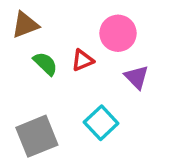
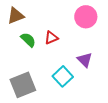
pink circle: (118, 33) -> (86, 17), moved
purple triangle: (137, 77) -> (85, 60), moved

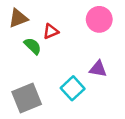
red triangle: (51, 38) -> (51, 31), moved
purple triangle: (85, 60) -> (98, 69), turned -35

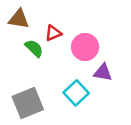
brown triangle: (18, 18) -> (19, 19), turned 30
pink circle: (99, 19) -> (85, 47), moved

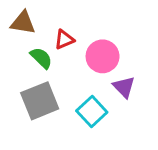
purple triangle: (103, 72) -> (124, 87), turned 36
gray square: (28, 103) -> (40, 101), moved

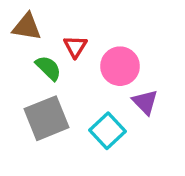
red triangle: (64, 40) -> (75, 46), turned -35

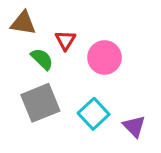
purple triangle: (145, 102) -> (134, 126), moved

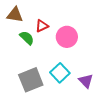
red triangle: (65, 40) -> (42, 26), turned 32
gray square: (40, 103) -> (31, 80), moved

